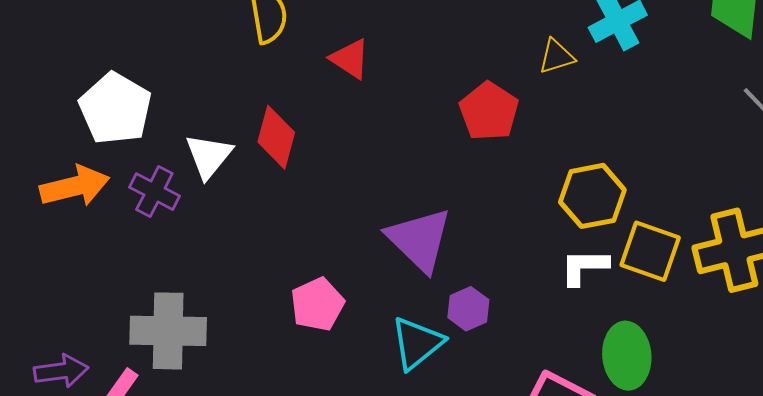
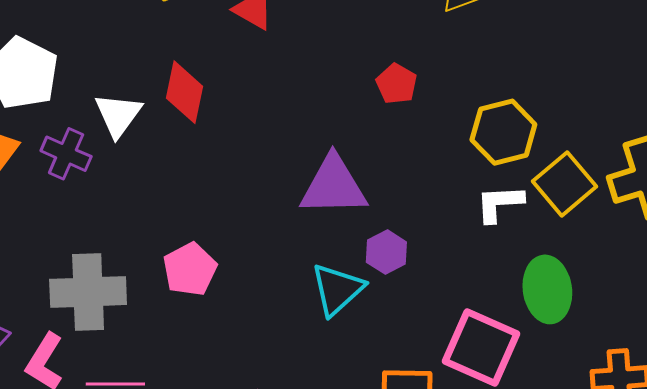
red pentagon: (489, 111) -> (397, 84), moved, size x0.7
purple triangle: (419, 240) -> (333, 186), turned -42
yellow square: (650, 251) -> (565, 184), turned 34
pink pentagon: (317, 304) -> (190, 269), moved

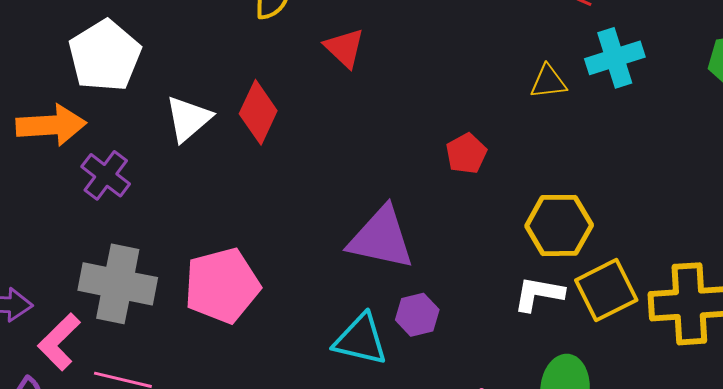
purple cross: (66, 154) -> (106, 175), moved
pink pentagon: (190, 269) -> (222, 286), size x1.4
cyan triangle: (337, 289) -> (361, 340), turned 42

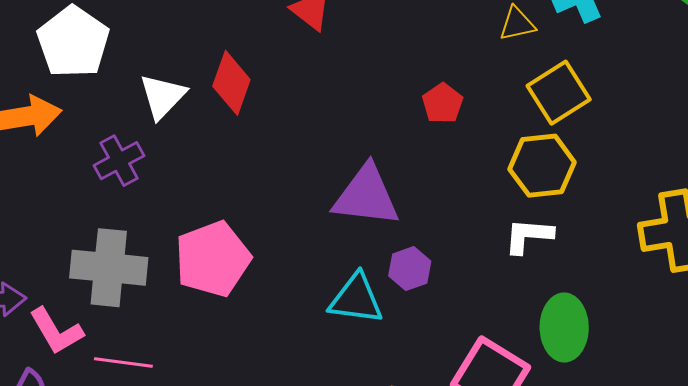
purple cross: (106, 175) -> (119, 161), moved, turned 30
yellow square: (606, 290) -> (559, 93), moved
pink L-shape: (59, 342) -> (56, 331), turned -70

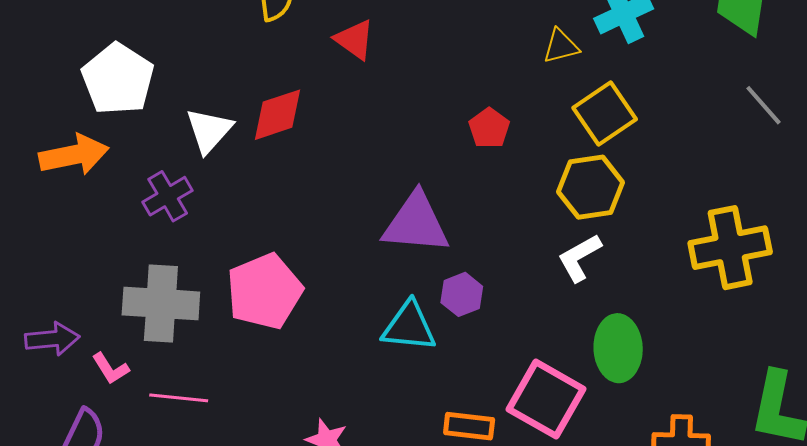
red diamond: (231, 83) -> (277, 115), turned 54
white L-shape: (529, 236) -> (579, 258), turned -32
pink L-shape: (56, 331) -> (110, 369), size x0.7

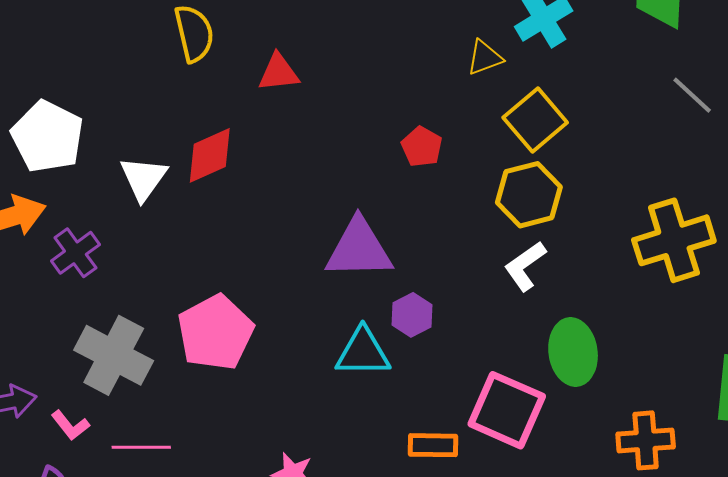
red triangle: (354, 40) -> (279, 73), turned -36
purple cross: (168, 196) -> (75, 253), moved
gray cross: (161, 303) -> (114, 355), turned 30

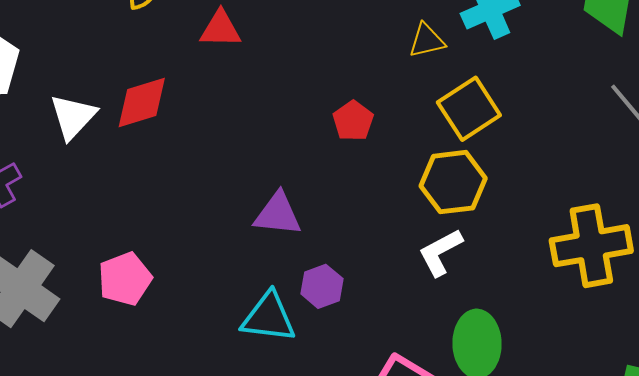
purple triangle: (359, 249) -> (278, 214), size x0.7
pink pentagon: (215, 332) -> (125, 279), size x0.7

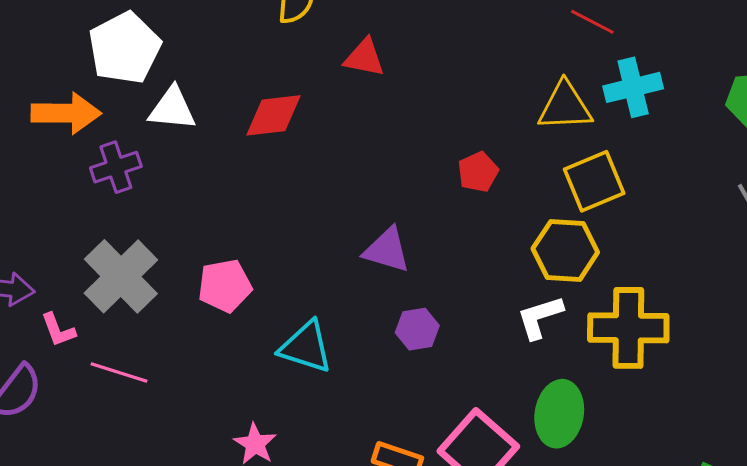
yellow triangle: (427, 40) -> (565, 106), size x1.5
white triangle: (73, 117) -> (172, 109), moved, turned 42
yellow cross: (591, 246) -> (628, 328), moved
cyan triangle: (269, 317) -> (306, 347), moved

